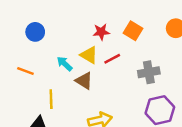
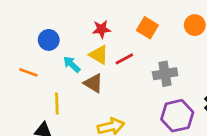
blue circle: (35, 32) -> (49, 40), moved
red star: (101, 32) -> (101, 29), moved

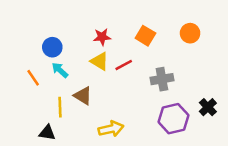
cyan arrow: (72, 64) -> (60, 70), moved
orange line: (28, 72) -> (33, 78), turned 36
brown triangle: (93, 83) -> (83, 96), moved

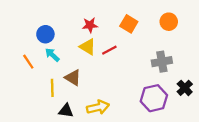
gray cross: (162, 79) -> (162, 62), moved
black triangle: (47, 133) -> (66, 111), moved

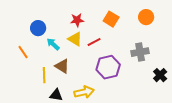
cyan arrow: (52, 55) -> (53, 44), moved
purple hexagon: (154, 98) -> (108, 67), moved

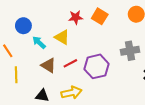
red star: (77, 20) -> (76, 17), moved
red line: (94, 42) -> (70, 63), moved
yellow line: (44, 75) -> (16, 75), moved

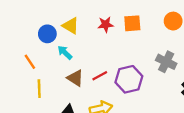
orange square: (100, 16) -> (132, 23), turned -35
yellow triangle: (62, 37) -> (71, 26), moved
gray cross: (130, 51) -> (166, 62), turned 36

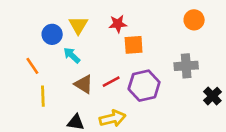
orange square: (132, 23) -> (134, 45), moved
yellow triangle: (71, 26) -> (78, 25), turned 30
gray cross: (166, 62) -> (186, 66), turned -30

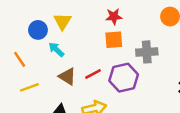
red star: (118, 24) -> (114, 17), moved
gray cross: (186, 66) -> (147, 52), moved
yellow line: (43, 96) -> (29, 87), turned 72

